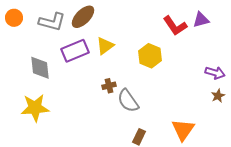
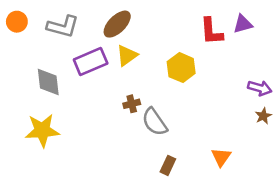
brown ellipse: (83, 17) -> (117, 24), moved
red L-shape: (175, 26) -> (211, 31), turned 30
orange triangle: (183, 130) -> (221, 157), size x0.7

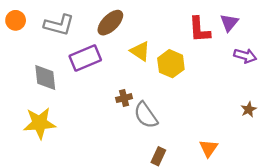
purple triangle: (243, 24) -> (229, 23), turned -36
yellow triangle: (127, 55) -> (140, 51), moved, turned -50
purple arrow: (260, 88) -> (245, 56), moved

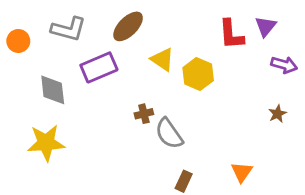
orange circle: (16, 20) -> (18, 41), moved
brown star: (249, 109) -> (277, 114), moved

